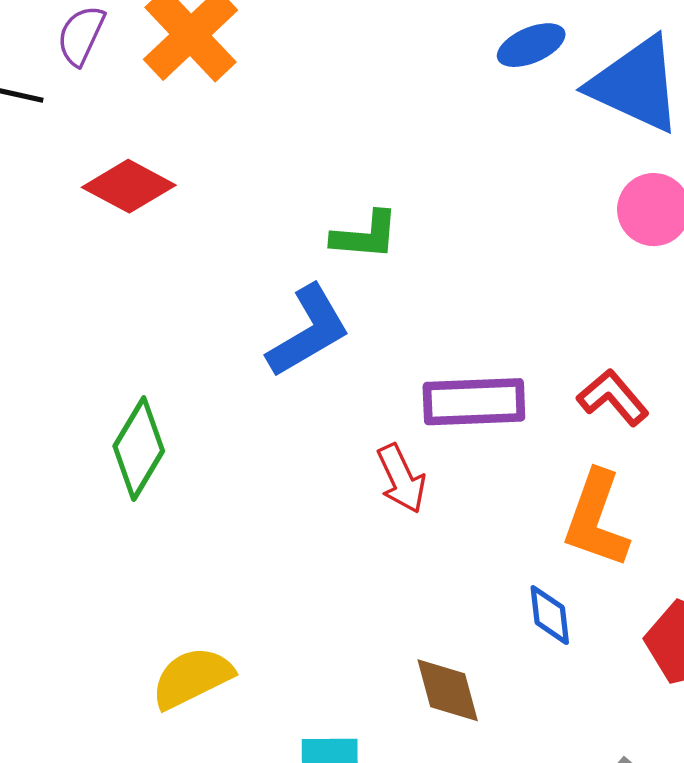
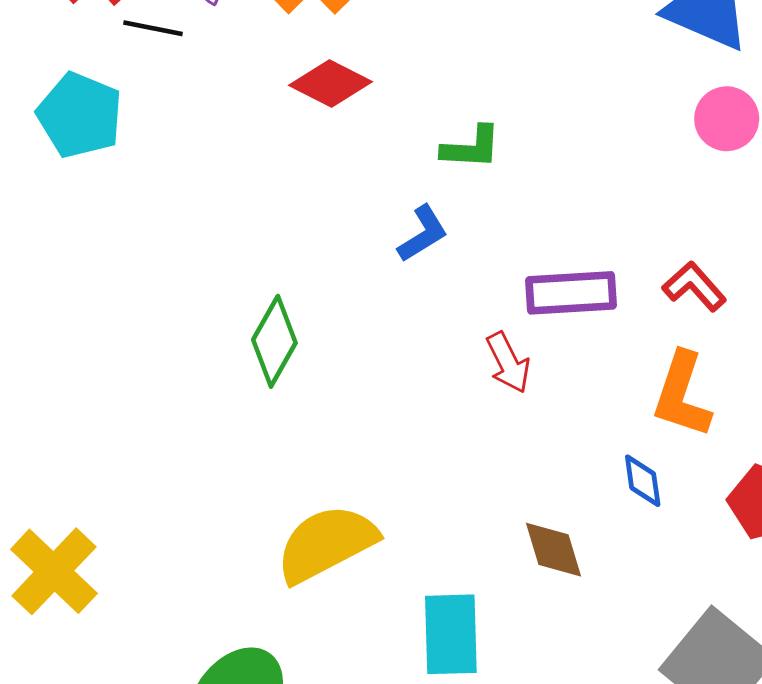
red diamond: (129, 186) -> (331, 84), moved
blue L-shape: (308, 331) -> (423, 234), size x0.7
yellow semicircle: (192, 678) -> (326, 544), size x1.4

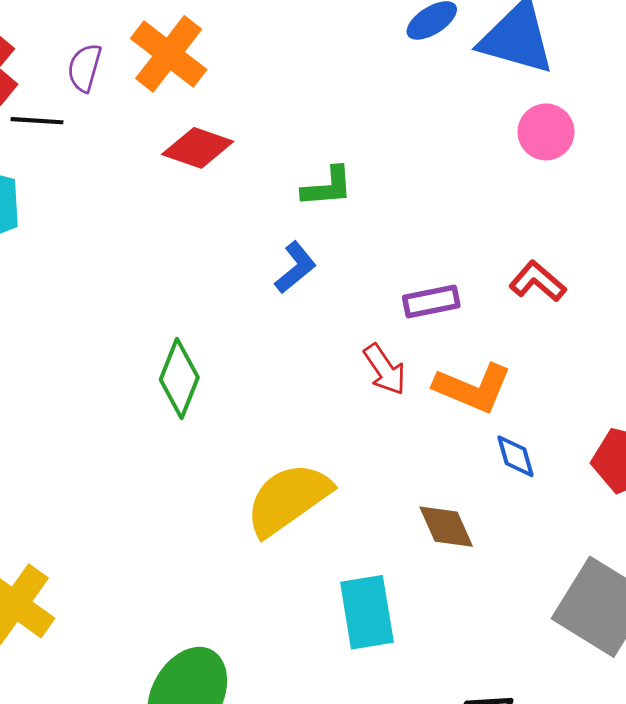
purple rectangle: (571, 293) -> (431, 302), size x0.7
orange L-shape: (682, 395) -> (473, 388), moved, turned -78
yellow semicircle: (326, 544) -> (288, 499), moved

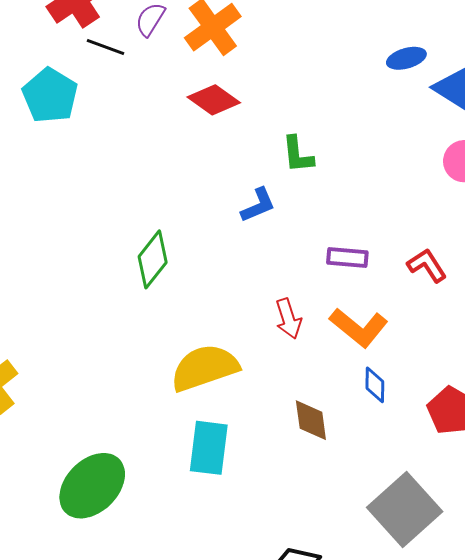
green L-shape: (327, 187) -> (298, 155), turned 72
red arrow: (385, 369) -> (288, 319), moved
cyan rectangle: (367, 612) -> (209, 448), moved

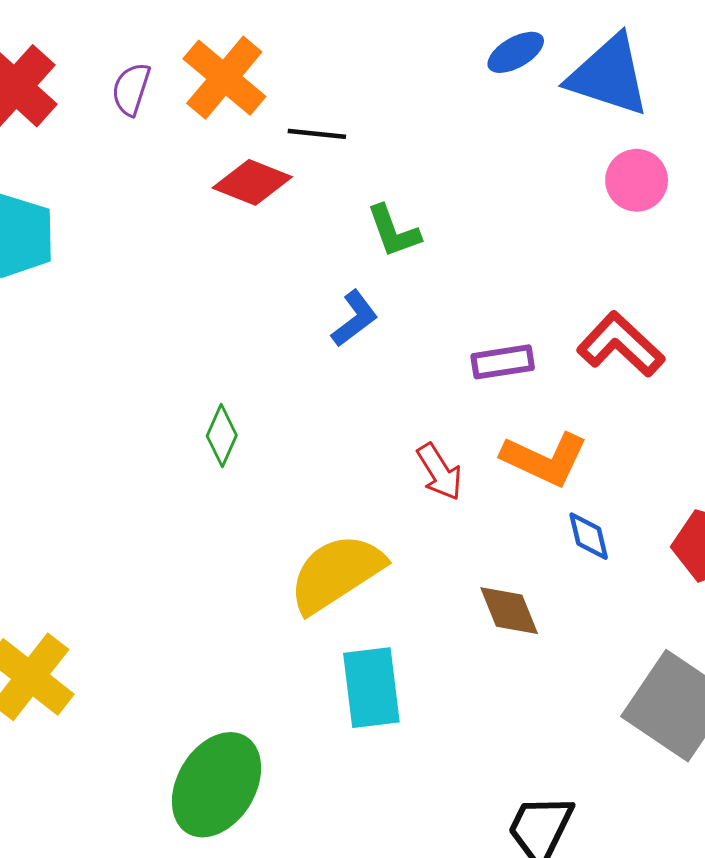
black line: (105, 47) -> (317, 134), moved
green diamond: (153, 259) -> (222, 436), size x0.7
red L-shape: (427, 265) -> (621, 344), size x1.4

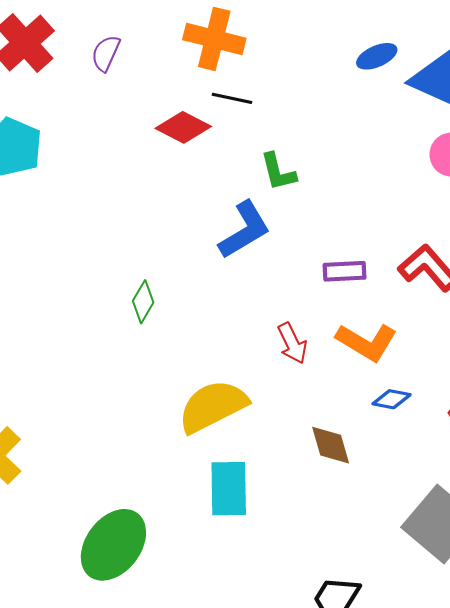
orange cross: (224, 78) -> (214, 39), moved, turned -32
blue L-shape: (355, 319) -> (245, 230), size x1.5
blue diamond: (589, 536) -> (392, 399), turned -72

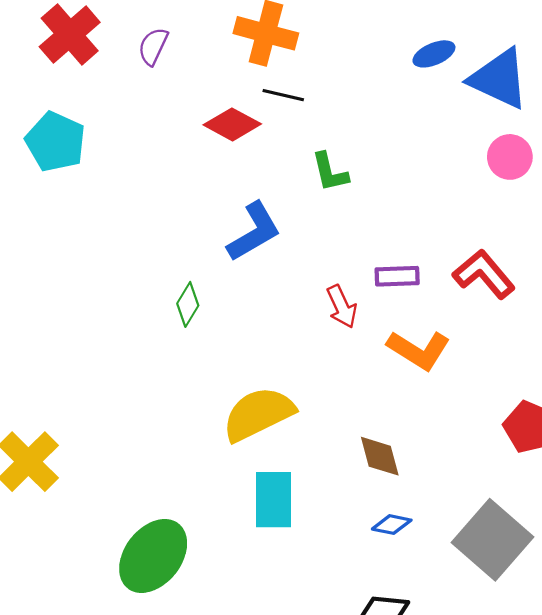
blue L-shape: (245, 230) -> (254, 232), moved
red arrow: (292, 343) -> (342, 307), moved
blue diamond: (392, 399) -> (392, 525), moved

